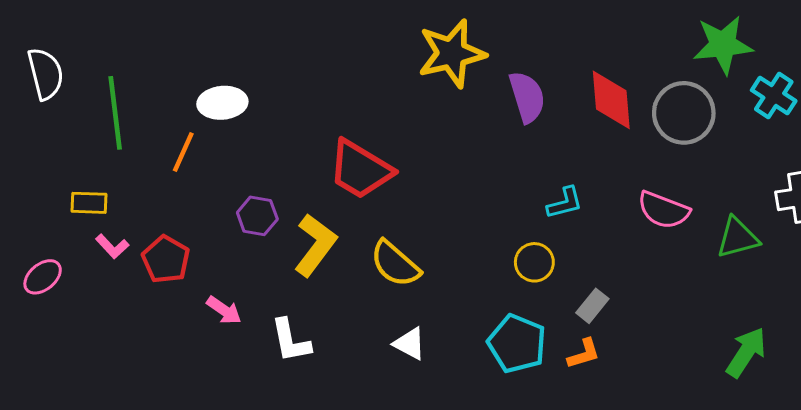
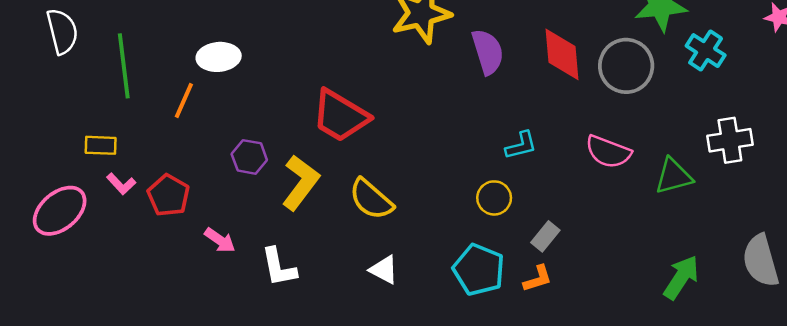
pink ellipse: (43, 277) -> (60, 211), size x1.6

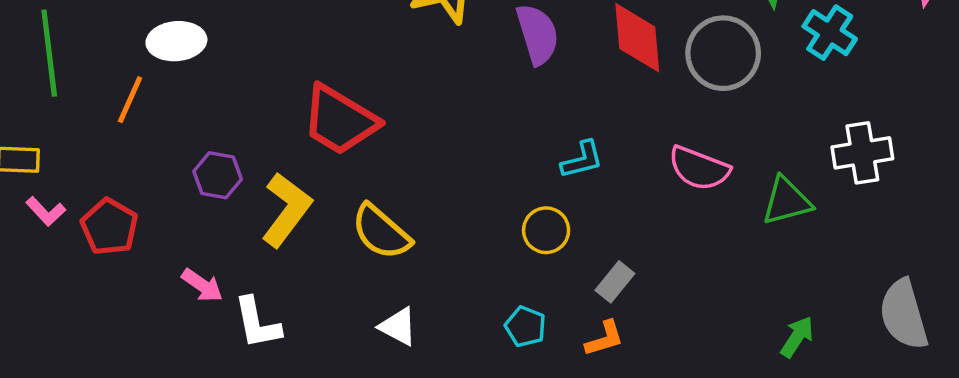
pink arrow: (220, 240) -> (202, 285), moved
cyan pentagon: (479, 270) -> (525, 327), size x0.6
green arrow: (681, 277) -> (797, 337), size x0.7

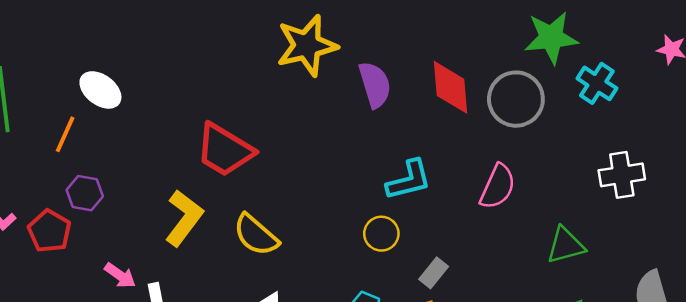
white ellipse: (176, 41) -> (100, 90), turned 42
cyan L-shape: (582, 160) -> (409, 180), size x1.4
pink semicircle: (699, 168) -> (498, 187), turned -87
purple hexagon: (218, 175) -> (85, 193), moved
green triangle: (787, 201) -> (566, 245), moved

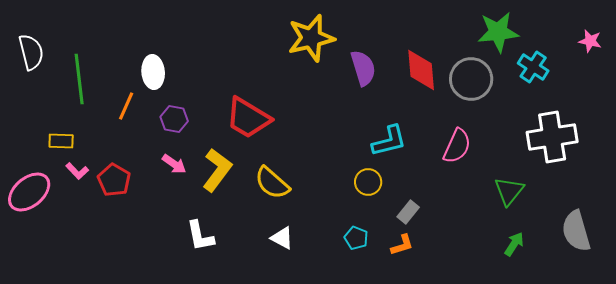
white ellipse: (100, 90) -> (153, 72), turned 48
white cross: (622, 175) -> (552, 137), size x1.4
purple hexagon: (85, 193) -> (174, 119), moved
green triangle: (566, 245) -> (509, 191), turned -36
pink arrow: (120, 275) -> (174, 164), moved

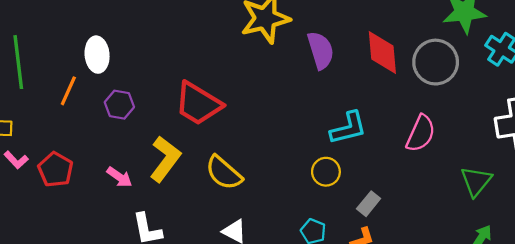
pink arrow: (174, 164) -> (119, 177), moved

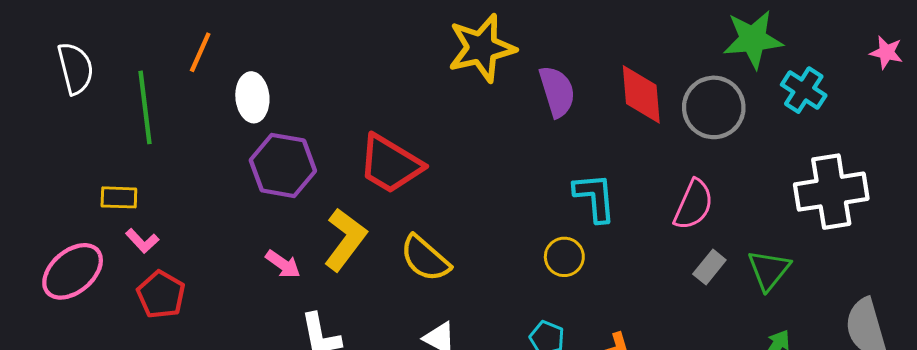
orange line: (68, 91) -> (200, 52), moved
purple hexagon: (119, 105) -> (283, 165), size x1.6
cyan L-shape: (348, 128) -> (595, 197), turned -81
red pentagon: (56, 170) -> (161, 295), moved
gray rectangle: (369, 204) -> (709, 267), moved

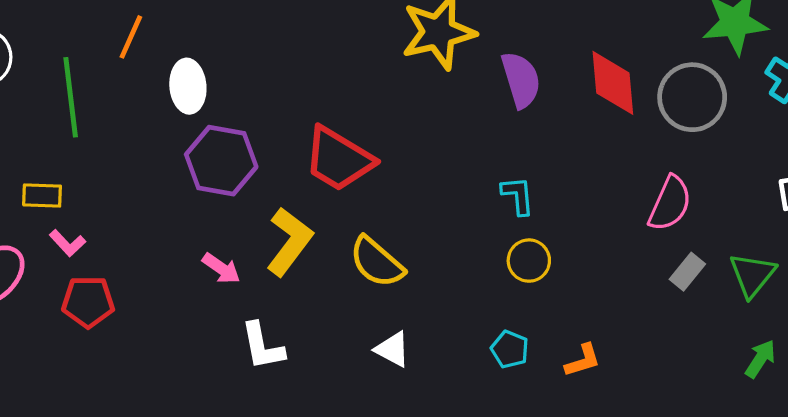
cyan L-shape: (595, 197) -> (518, 196), moved, size x0.7
red pentagon: (161, 295) -> (88, 302), turned -30

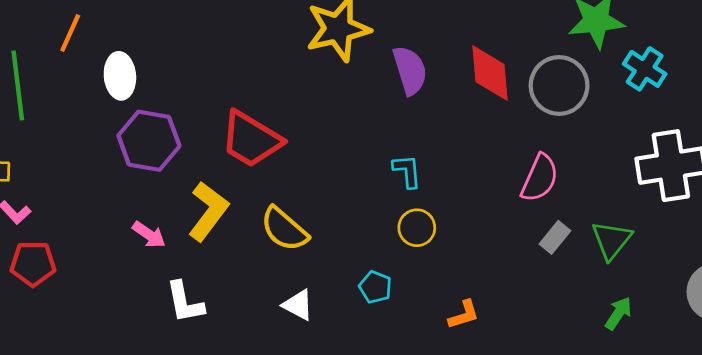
cyan pentagon: (510, 349) -> (375, 287), moved

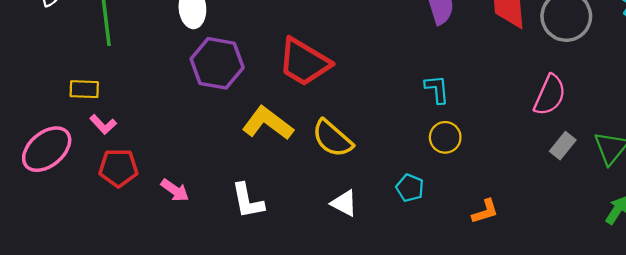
yellow L-shape: (208, 211) -> (268, 123), turned -90
pink arrow: (149, 235) -> (175, 190), moved

